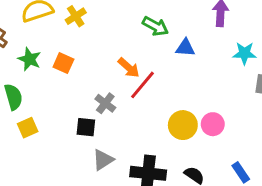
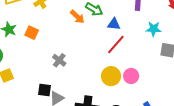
orange arrow: (129, 68) -> (77, 17), moved
red line: (142, 85) -> (116, 44), moved
black square: (86, 127) -> (44, 90), moved

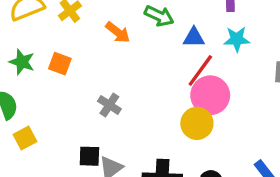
orange arrow: (77, 17) -> (118, 32), moved
cyan star: (154, 29) -> (237, 39), moved
pink circle: (131, 76) -> (210, 95), moved, size x1.5

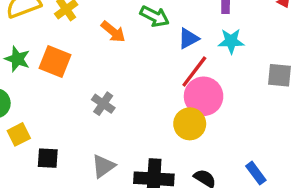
blue triangle: (194, 37) -> (189, 38), turned -30
orange square: (60, 64) -> (55, 61), size x1.4
black square: (89, 156) -> (48, 158), moved

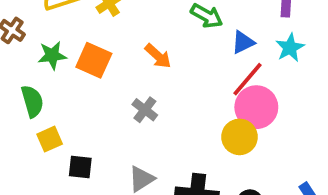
orange arrow: (113, 32) -> (158, 56), moved
cyan star: (231, 41) -> (290, 48), turned -30
green star: (17, 59) -> (52, 55), turned -30

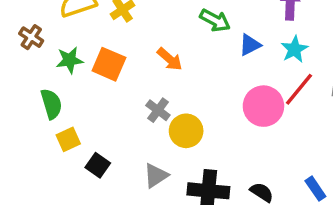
red line: (247, 79) -> (299, 89), moved
yellow circle: (239, 137) -> (186, 131), moved
black square: (80, 167) -> (98, 165), turned 30

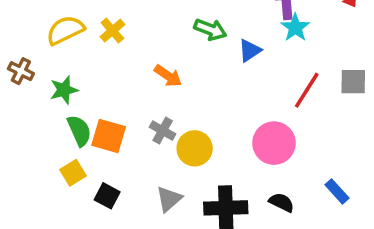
cyan star: (294, 49) -> (295, 28), moved
orange square: (109, 64) -> (109, 136), moved
green semicircle: (51, 104) -> (79, 131), moved
pink circle: (263, 106) -> (274, 143), moved

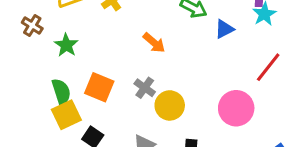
green star: (64, 90) -> (66, 45), turned -30
green semicircle: (79, 131) -> (61, 92), moved
yellow square: (73, 173) -> (66, 115), size x1.4

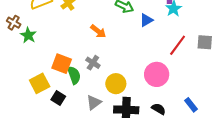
green star: (66, 45) -> (28, 35), moved
green semicircle: (61, 92) -> (74, 75), moved
yellow circle: (170, 105) -> (116, 84), moved

